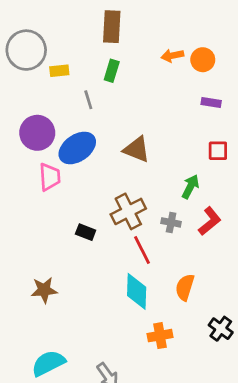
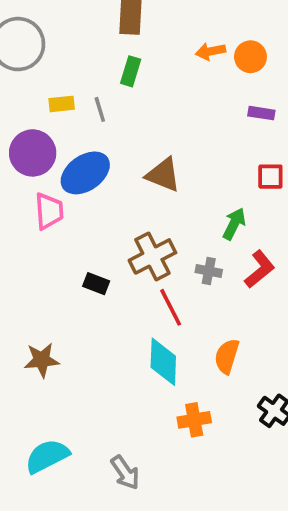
yellow rectangle: (59, 71) -> (62, 104), moved

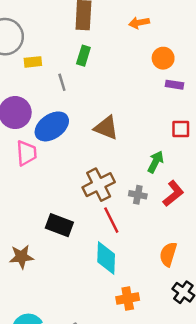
orange arrow: (211, 51) -> (139, 23), moved
orange circle: (250, 57) -> (163, 58), moved
yellow rectangle: (62, 104) -> (33, 62), moved
black rectangle: (96, 284) -> (59, 225), moved, size x1.5
orange semicircle: (227, 356) -> (168, 254), moved

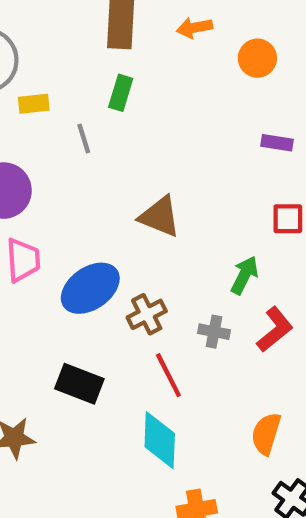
orange arrow: (139, 23) -> (194, 28), moved
orange circle: (163, 58) -> (257, 58), moved
blue ellipse: (52, 126) -> (90, 288), moved
brown cross: (99, 185) -> (147, 314), size x0.7

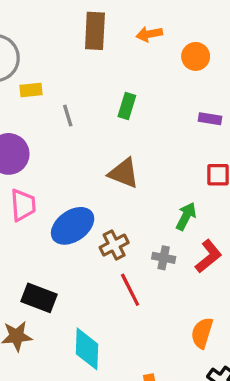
green rectangle: (121, 93) -> (127, 106), moved
black rectangle: (79, 384) -> (39, 298), moved
cyan diamond: (160, 440) -> (87, 349), moved

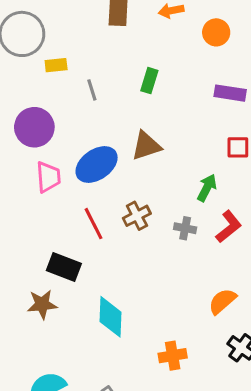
purple rectangle: (210, 119) -> (230, 93), size x1.4
brown triangle: (124, 173) -> (146, 146), turned -40
blue ellipse: (73, 226) -> (97, 164), moved
red line: (130, 290) -> (93, 224), moved
orange semicircle: (202, 333) -> (222, 301), turned 32

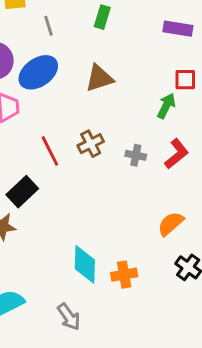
blue ellipse: (97, 164) -> (38, 72), moved
green arrow: (207, 188) -> (166, 106), moved
black rectangle: (64, 267) -> (22, 192), turned -64
cyan diamond: (111, 317) -> (85, 264), moved

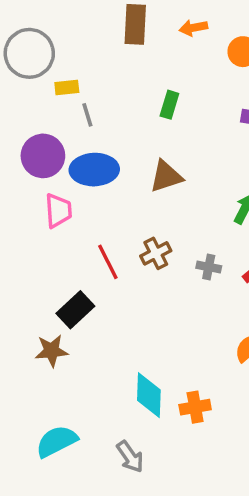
gray line: (48, 26) -> (87, 115), moved
blue ellipse: (38, 72) -> (94, 170), turned 33

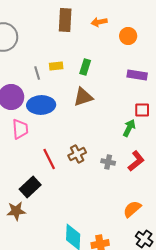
yellow rectangle: (67, 88) -> (56, 66), moved
brown triangle: (166, 176) -> (83, 97), moved

